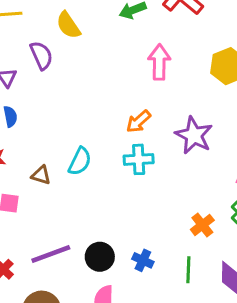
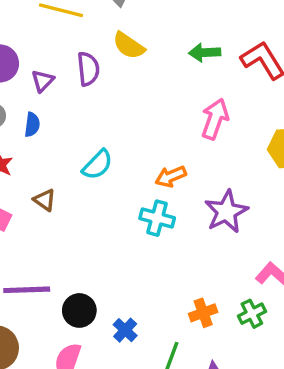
yellow semicircle: (68, 25) -> (129, 46), turned -40
cyan semicircle: (80, 161) -> (97, 165), moved

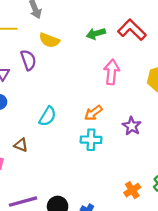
purple star: (226, 212) -> (132, 126), size x0.7

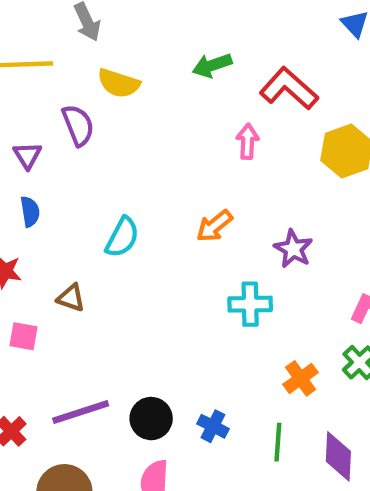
red L-shape: (132, 30) -> (289, 88), moved
pink arrow: (112, 72) -> (248, 141), size x0.7
cyan cross: (91, 140) -> (250, 304), moved

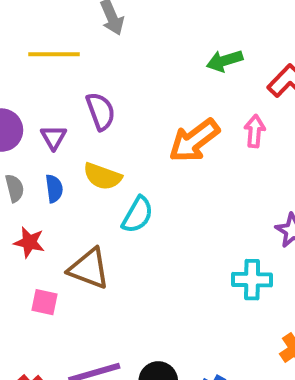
yellow semicircle: (119, 83) -> (102, 176), moved
orange arrow: (214, 226) -> (194, 141), moved, size x1.5
brown triangle: (71, 298) -> (89, 269), size x1.6

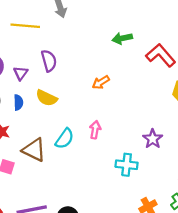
pink arrow: (255, 131) -> (95, 130), moved
orange arrow: (194, 141) -> (101, 82), size x0.6
cyan semicircle: (137, 215) -> (65, 139), moved

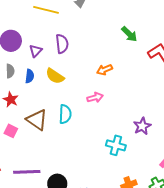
green arrow: (122, 38) -> (129, 34), turned -132
pink arrow: (95, 130) -> (95, 98), moved, turned 56
cyan semicircle: (65, 139) -> (65, 114), turned -42

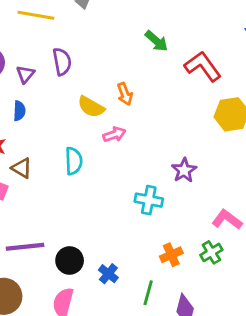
orange arrow: (104, 70) -> (125, 94), turned -84
yellow semicircle: (55, 76) -> (91, 107), moved
brown triangle: (37, 120) -> (22, 168), moved, size x0.7

